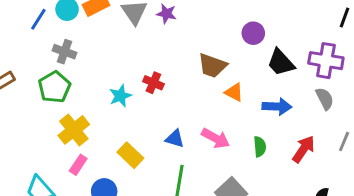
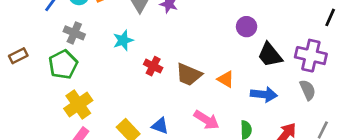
brown trapezoid: (212, 66) -> (189, 75), moved
cyan star: (120, 96) -> (123, 40), moved
blue triangle: (175, 139) -> (160, 126), moved

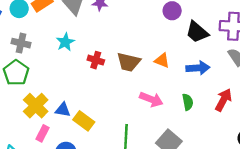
blue triangle: (160, 126) -> (63, 110), moved

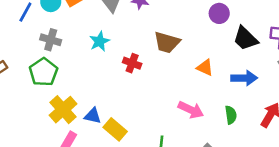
brown trapezoid: (129, 62) -> (167, 42), moved

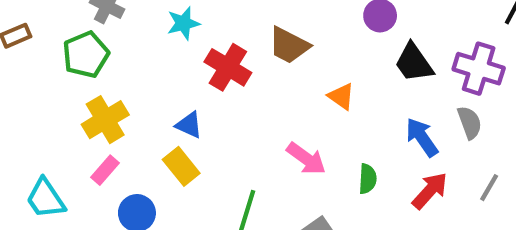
red cross: (132, 63) -> (228, 67), size x1.5
blue arrow: (244, 78) -> (422, 137), moved, turned -135
blue triangle: (93, 116) -> (189, 125), moved

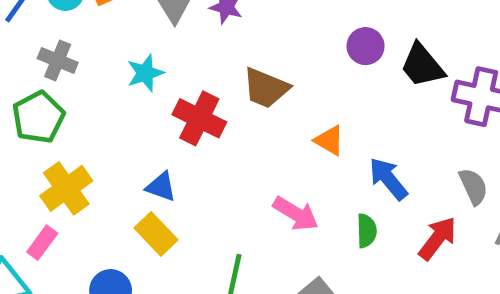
black trapezoid: (414, 63) -> (422, 65), moved
gray semicircle: (470, 123) -> (473, 187), moved
blue arrow: (422, 137) -> (388, 179), moved
pink rectangle: (105, 170) -> (42, 243), moved

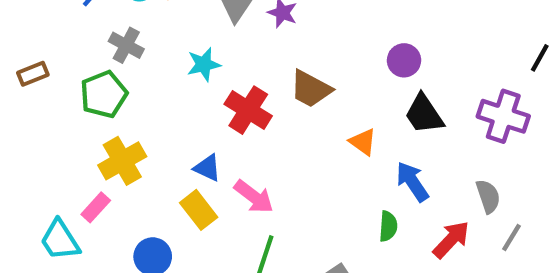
black trapezoid: (422, 65) -> (424, 114), moved
pink arrow: (296, 214) -> (254, 197), moved

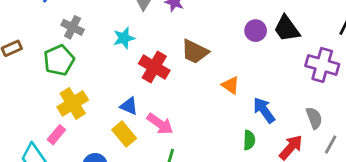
black trapezoid: (424, 114) -> (287, 29), moved

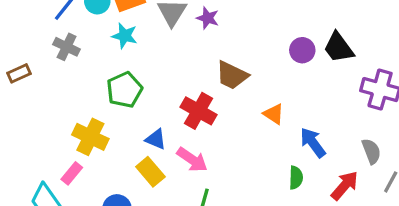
gray cross: (73, 27) -> (67, 47), moved
cyan star: (124, 38) -> (125, 36), moved, turned 30
green pentagon: (59, 60) -> (124, 90), moved
red cross: (154, 67) -> (199, 111), moved
yellow cross: (73, 103) -> (90, 137), turned -32

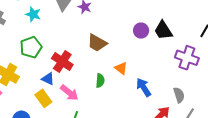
red cross: (199, 111) -> (62, 62), moved
green semicircle: (296, 178) -> (100, 81), moved

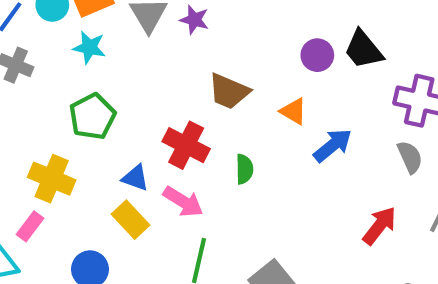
red cross: (62, 62) -> (186, 145), moved
orange triangle: (121, 68) -> (293, 111), moved
blue arrow: (144, 87) -> (333, 145), moved, turned 90
gray semicircle: (179, 95) -> (410, 157), moved

